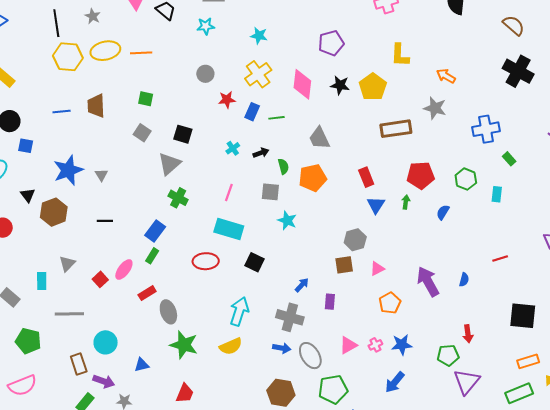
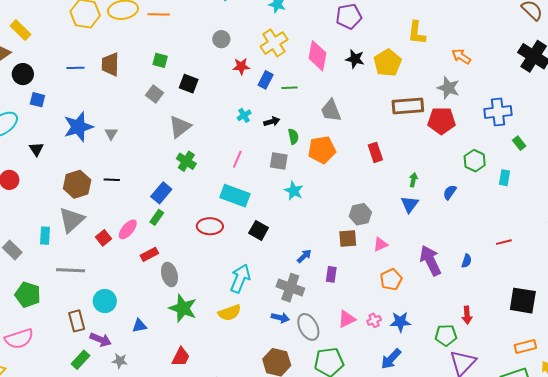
black square: (183, 134) -> (189, 84), moved
red pentagon: (421, 175) -> (442, 121), moved
blue triangle: (376, 205) -> (410, 204), moved
brown hexagon: (54, 212) -> (77, 184), moved
gray triangle: (67, 264) -> (72, 220), size x1.6

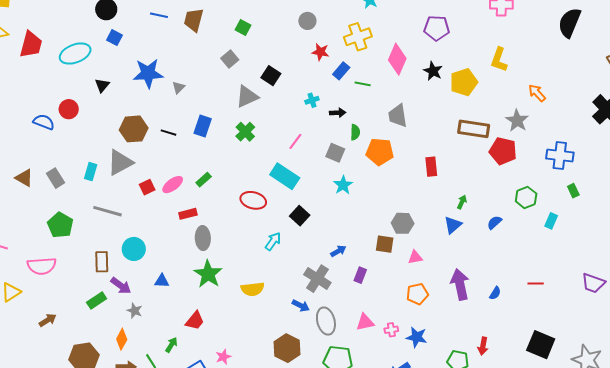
black square: (189, 84) -> (271, 76), moved
blue rectangle: (161, 193) -> (203, 126), moved, turned -35
cyan arrow: (240, 278) -> (273, 241), moved, size x0.7

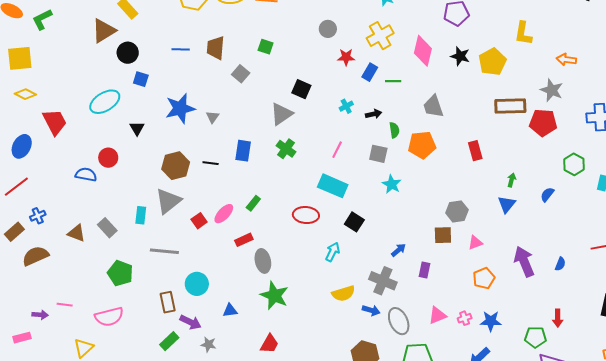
red trapezoid: (31, 45) -> (55, 122), moved, turned -32
gray square: (230, 59) -> (241, 74), moved
orange arrow: (537, 93) -> (566, 60), turned -30
yellow semicircle: (253, 289) -> (343, 293), moved

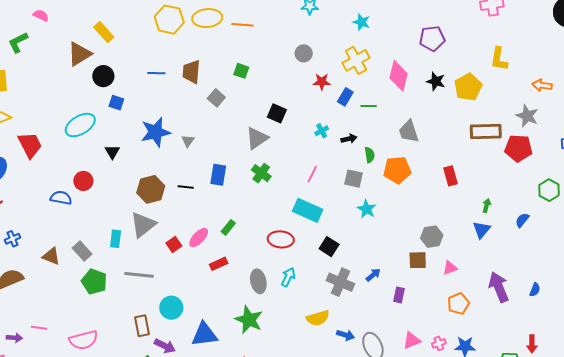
cyan arrow: (333, 252) -> (288, 277), moved
gray ellipse: (263, 261) -> (258, 281), moved
green pentagon: (120, 273) -> (94, 282), moved
gray cross: (383, 281) -> (340, 282), moved
blue triangle: (230, 310) -> (204, 334), size x1.8

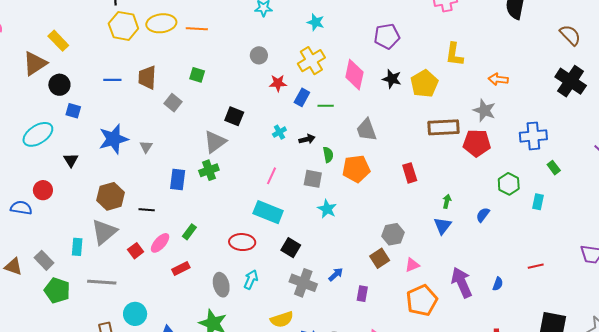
green cross: (261, 173) -> (209, 170), moved, turned 36
black line: (186, 187) -> (147, 210), moved
brown square: (418, 260) -> (380, 258), turned -30
orange pentagon: (458, 304) -> (422, 300), size x1.4

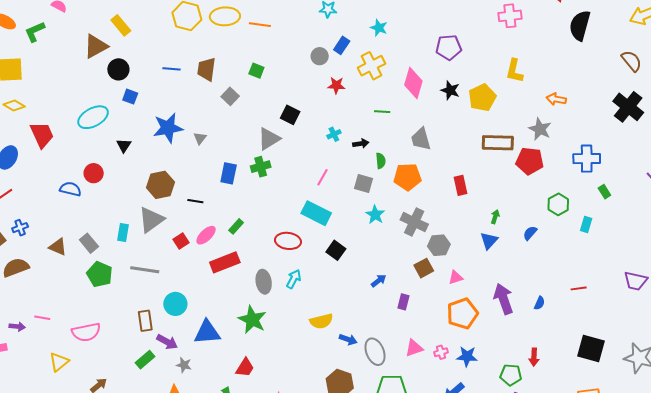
blue rectangle: (302, 97) -> (342, 45), moved
red rectangle: (181, 269) -> (225, 262), size x1.6
gray cross: (303, 283) -> (414, 222), moved

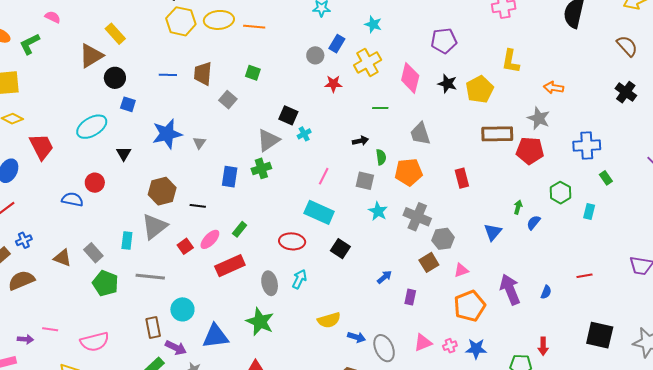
black cross: (628, 107) -> (626, 92), size x0.7
cyan cross: (334, 134) -> (304, 134), moved
green arrow: (495, 217) -> (518, 207), moved

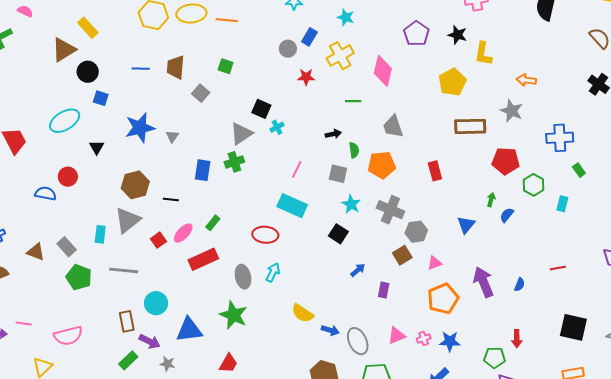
purple pentagon: (444, 41) -> (416, 34), turned -30
black star: (447, 84) -> (457, 35), moved
red pentagon: (530, 151) -> (506, 161), moved
black square: (340, 249) -> (338, 234), moved
yellow semicircle: (329, 320) -> (303, 313), turned 50

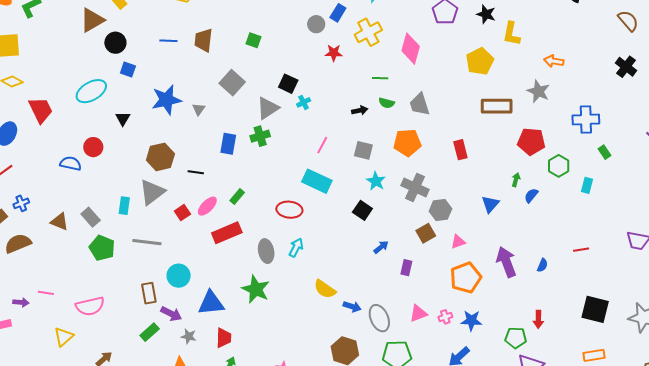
gray square: (201, 93) -> (232, 83), moved, size x1.4
green semicircle: (354, 150) -> (387, 103), moved, turned 112
red trapezoid: (228, 363) -> (224, 338), moved, turned -30

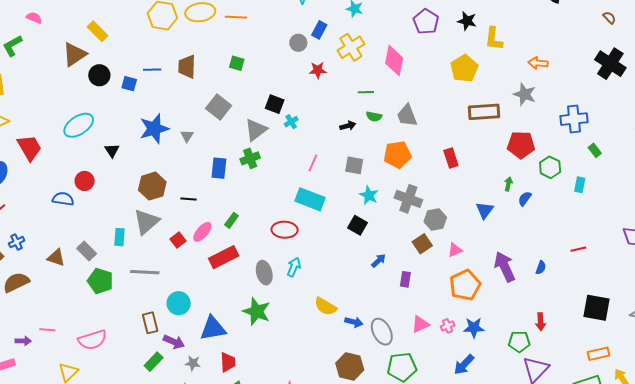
brown semicircle: (628, 21) -> (609, 18), size x0.6
black cross: (626, 67) -> (610, 64), size x1.4
blue square: (128, 69) -> (129, 84), moved

